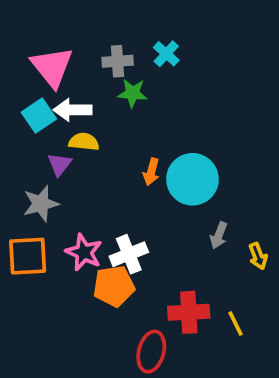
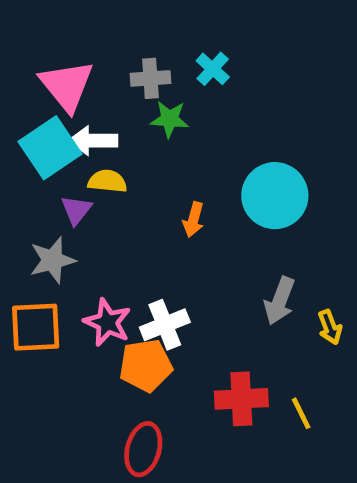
cyan square: (39, 116) -> (50, 148), size x1.4
cyan circle: (192, 179) -> (275, 196), moved
gray arrow: (219, 235) -> (280, 301), size x1.4
red ellipse: (151, 352) -> (143, 449), moved

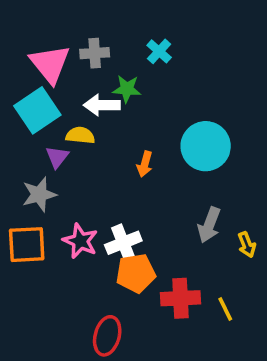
gray cross: (150, 78) -> (95, 53), moved
white arrow: (93, 141) -> (102, 105), moved
orange pentagon: (146, 365) -> (136, 273), moved

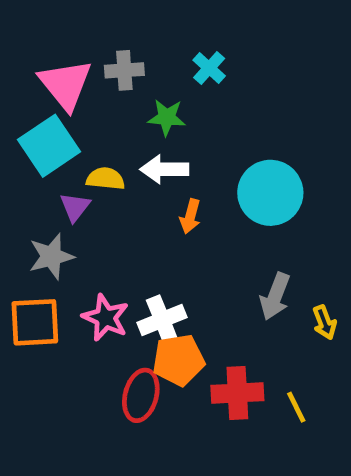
white arrow: (102, 105) -> (164, 169), moved
red ellipse: (107, 336) -> (141, 395), moved

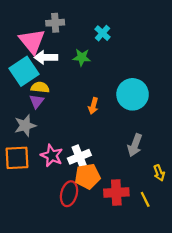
gray cross: (124, 70) -> (55, 23), moved
white arrow: (164, 169) -> (46, 57), moved
yellow semicircle: (106, 179) -> (40, 87), moved
yellow arrow: (325, 322) -> (159, 173), moved

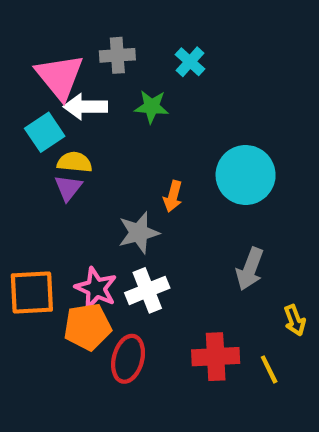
gray cross: (55, 23) -> (117, 55), moved
cyan square: (24, 71) -> (45, 132), size x0.7
gray star: (25, 126) -> (139, 233), moved
orange pentagon: (87, 176) -> (87, 327), moved

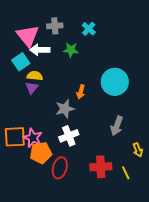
pink star: (96, 288) -> (33, 138), moved

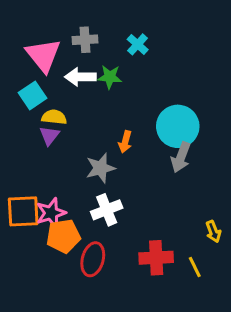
white arrow: (40, 50) -> (80, 77), moved
gray arrow: (117, 126) -> (181, 157), moved
pink star: (33, 138) -> (51, 213), turned 30

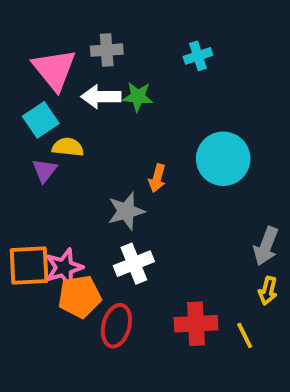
cyan cross: (138, 44) -> (198, 56), moved, turned 30
purple triangle: (49, 136) -> (45, 170), moved
gray arrow: (181, 157) -> (266, 246), moved
yellow arrow: (213, 231) -> (268, 291), turned 35

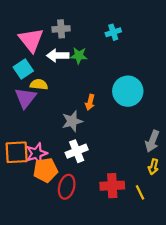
purple triangle: (45, 170) -> (25, 98), size x1.5

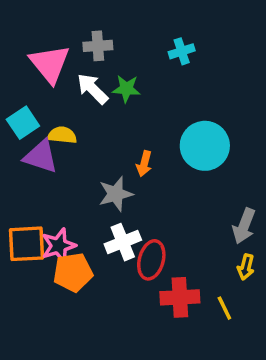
white arrow: (58, 56) -> (92, 89), turned 45
cyan square: (23, 69) -> (23, 123), moved
purple triangle: (25, 98) -> (41, 156), turned -50
red ellipse: (67, 187) -> (151, 260), moved

